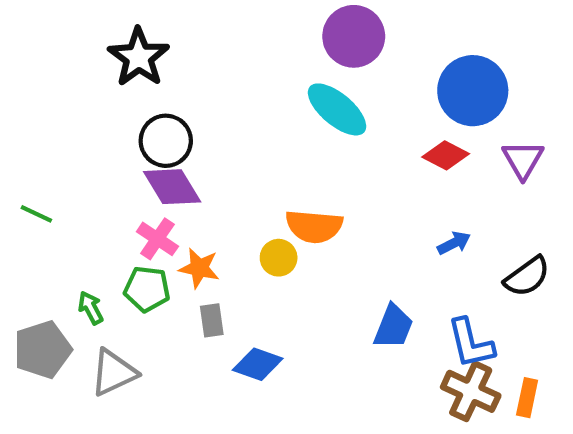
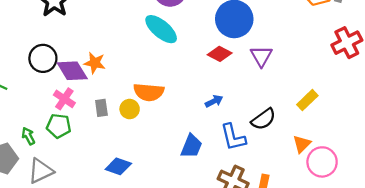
black circle: (166, 141) -> (43, 58), moved
blue arrow: (454, 243) -> (214, 101), moved
orange star: (199, 268) -> (95, 63), moved
gray rectangle: (212, 320) -> (101, 108), moved
blue L-shape: (471, 343) -> (233, 137), moved

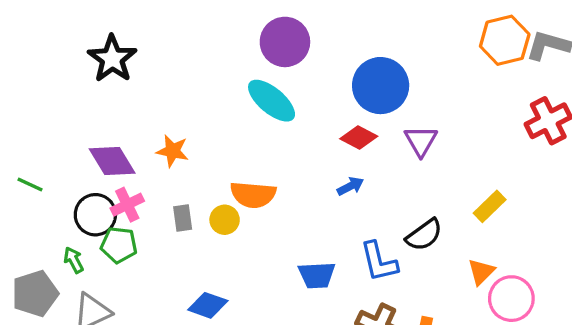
black circle: (43, 58) -> (95, 215), moved
purple diamond: (72, 71) -> (112, 161), moved
pink cross: (64, 99) -> (127, 205), turned 30
blue arrow: (214, 101) -> (350, 186), moved
blue trapezoid: (191, 146) -> (317, 275), turned 65

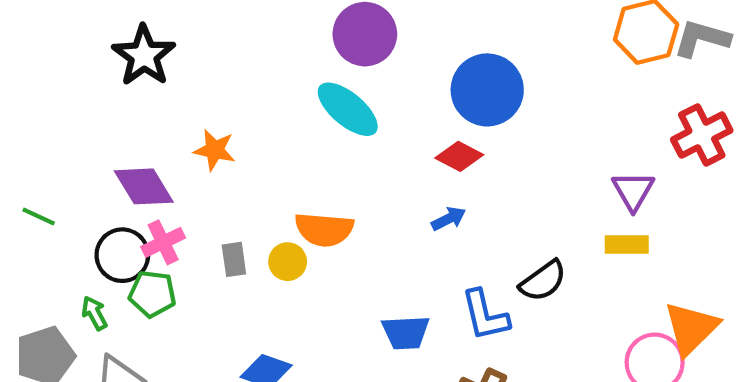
purple triangle: (421, 141) -> (633, 191), moved
orange star: (173, 151) -> (215, 150), moved
yellow rectangle: (490, 206) -> (627, 244), turned 44
orange triangle: (481, 272) -> (691, 328), moved, size x1.6

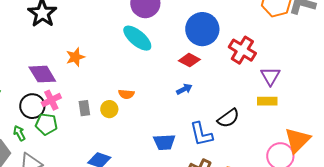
red cross: (702, 135) -> (242, 50), moved, turned -32
orange star: (215, 150) -> (75, 57), turned -30
orange semicircle: (324, 229) -> (126, 94), size x0.6

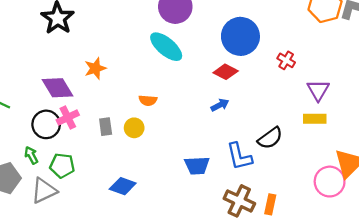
red cross: (242, 50) -> (286, 60), size x0.6
orange semicircle: (126, 94) -> (148, 100), moved
green pentagon: (46, 124) -> (62, 166), moved

